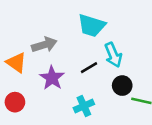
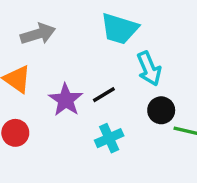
gray arrow: (44, 45) -> (38, 34), moved
black line: (89, 68) -> (104, 95), moved

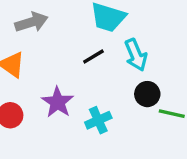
black line: (104, 95) -> (93, 57), moved
purple star: (66, 100) -> (58, 102), moved

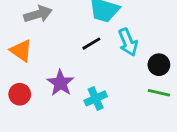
black circle: (147, 94) -> (159, 65), moved

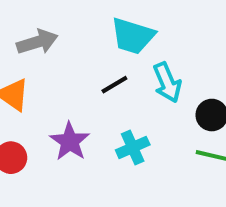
cyan cross: (96, 98) -> (133, 147), moved

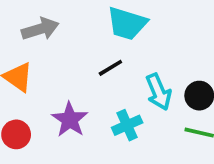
cyan arrow: (167, 83) -> (159, 92), moved

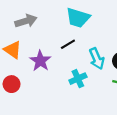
purple star: (70, 120) -> (40, 61), moved

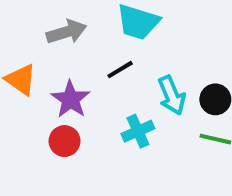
gray arrow: (26, 21) -> (67, 32), moved
red circle: (12, 84) -> (65, 141), moved

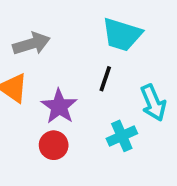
gray arrow: (67, 32) -> (31, 44), moved
black line: (120, 70) -> (105, 79), turned -40

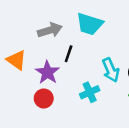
gray arrow: (31, 44) -> (50, 30), moved
black line: (105, 79) -> (69, 54), moved

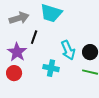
cyan cross: (90, 92) -> (51, 68), turned 35

